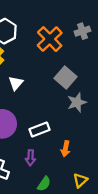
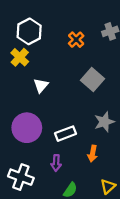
orange cross: (50, 39) -> (76, 40), size x0.6
gray star: (77, 102) -> (104, 122), moved

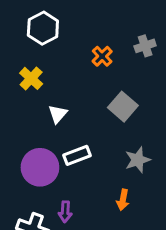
white hexagon: (29, 31) -> (43, 28), moved
white rectangle: (66, 134) -> (77, 155), moved
purple arrow: (56, 163) -> (65, 212), moved

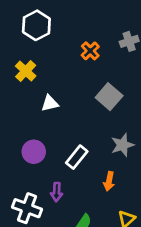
white triangle: (58, 114) -> (50, 103), turned 36
white rectangle: (77, 155) -> (77, 157), moved, turned -30
purple circle: (40, 167) -> (34, 152), size x0.7

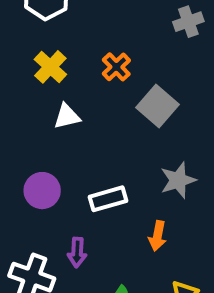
orange cross: (90, 51) -> (116, 67), moved
yellow cross: (26, 71) -> (50, 67), moved
white rectangle: (77, 157) -> (108, 199), turned 35

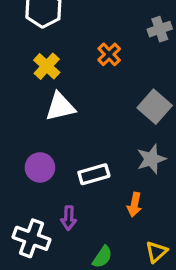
orange cross: (116, 67) -> (109, 54), moved
gray square: (157, 106) -> (155, 107), moved
white triangle: (67, 116) -> (60, 107), size x1.4

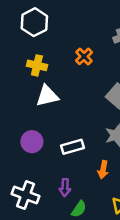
yellow cross: (47, 66) -> (37, 65), turned -30
purple arrow: (69, 218) -> (65, 187), moved

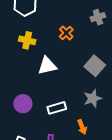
white triangle: (47, 96) -> (47, 66), moved
orange arrow: (103, 170) -> (82, 127), turned -32

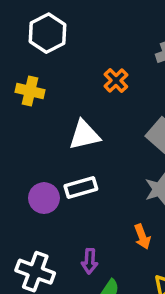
yellow cross: (27, 40) -> (30, 91), moved
white rectangle: (57, 108) -> (81, 187), moved

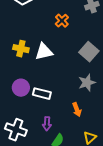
yellow cross: (30, 91) -> (21, 49), moved
white rectangle: (81, 187) -> (42, 94), moved, turned 30

